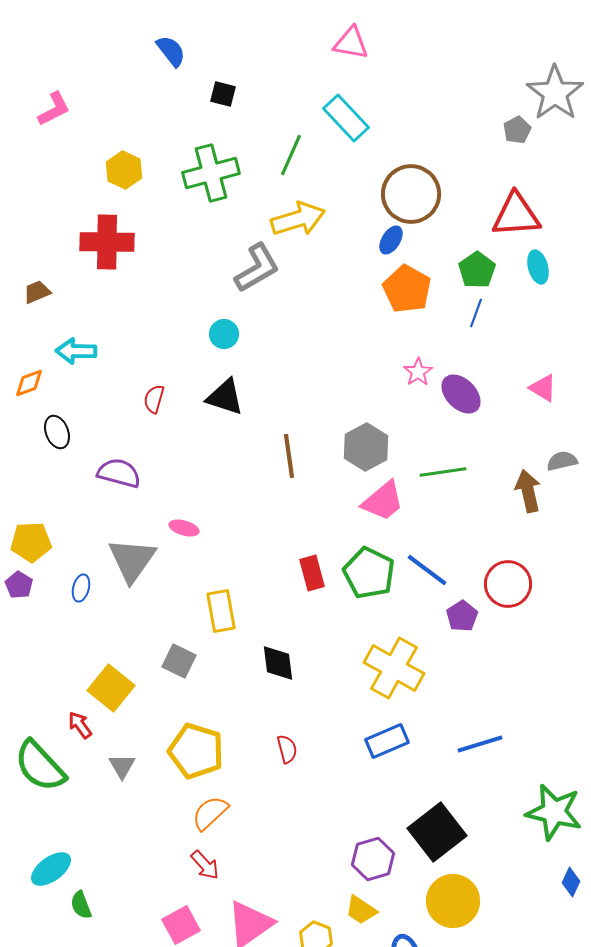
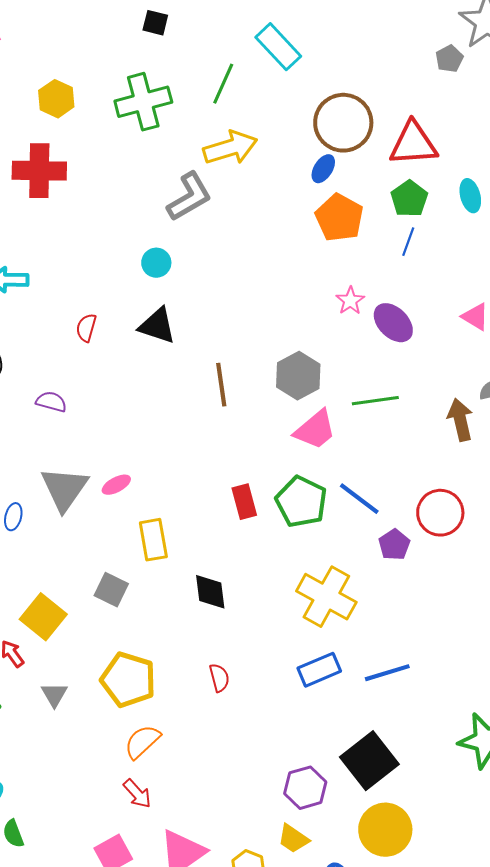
red triangle: (516, 215) -> (413, 144), moved
purple semicircle: (119, 473) -> (51, 402), size x0.7
pink ellipse: (184, 528) -> (116, 485), moved, turned -44
blue line: (480, 744) -> (387, 673), moved

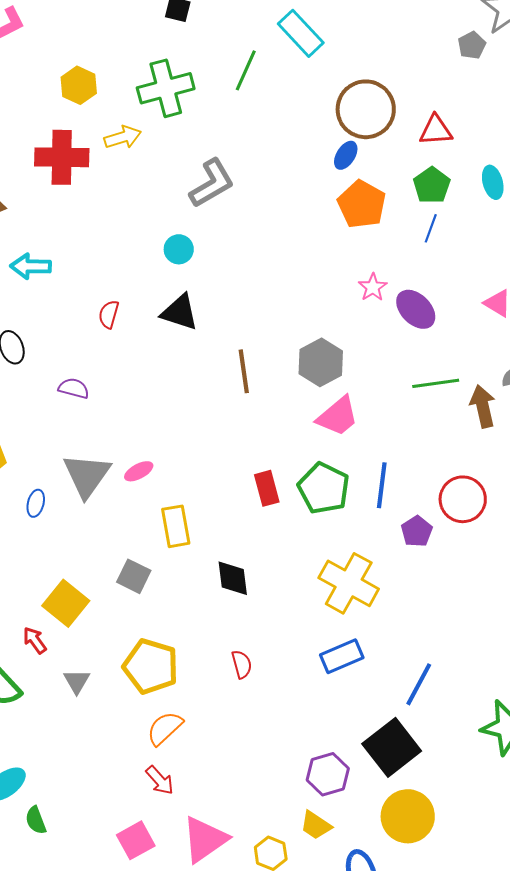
red triangle: (413, 144) -> (436, 130), size x0.7
yellow arrow: (230, 148) -> (123, 137), moved, size x0.7
green line: (375, 401) -> (436, 383), moved
blue line: (359, 499) -> (382, 485), turned 60
blue line: (387, 673) -> (419, 684), moved, turned -45

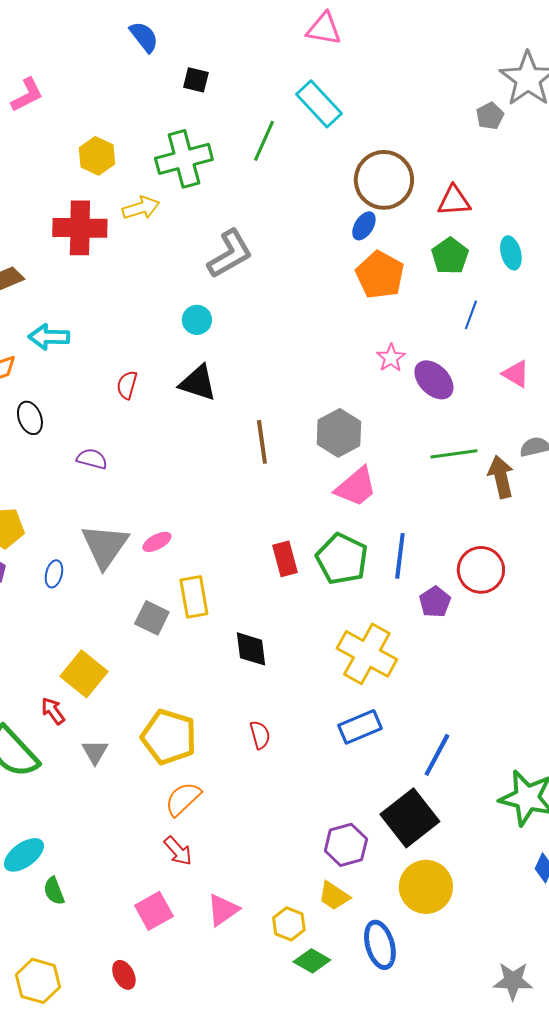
blue line: (431, 228) -> (471, 315), moved
gray square: (134, 576) -> (152, 618), moved
pink triangle: (205, 839) -> (223, 910), size x0.7

